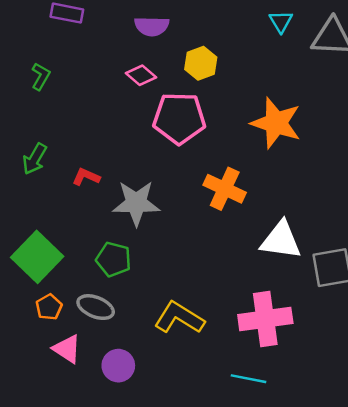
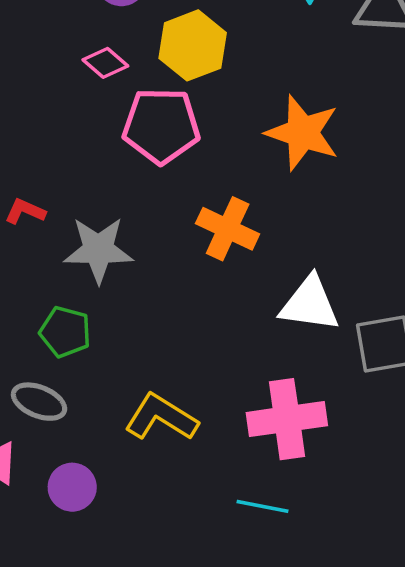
yellow hexagon: (201, 63) -> (193, 45), size x1.4

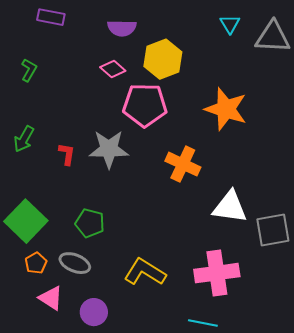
red L-shape: (25, 211) -> (67, 154), turned 75
gray star: (98, 250) -> (109, 149), moved

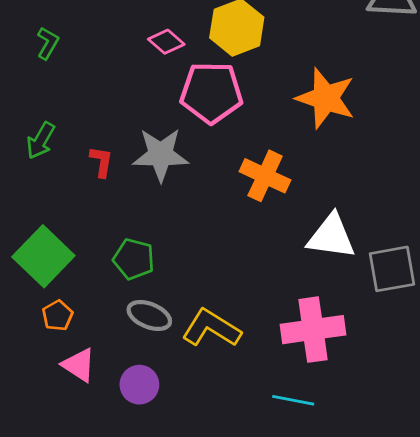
gray ellipse: (75, 263) -> (149, 315), moved

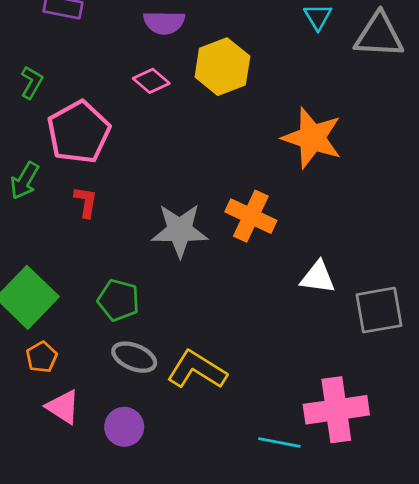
pink pentagon: (211, 93) -> (79, 132), moved, turned -30
gray star: (161, 155) -> (180, 230), moved
white triangle: (331, 236) -> (318, 277), size x0.7
pink cross: (313, 330) -> (336, 410), moved

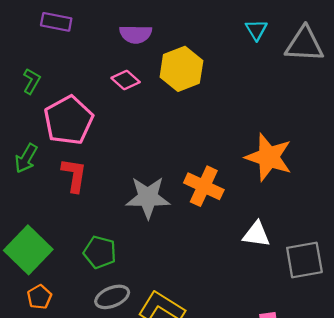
orange star: (312, 138) -> (269, 157), moved
red L-shape: (86, 202) -> (74, 175), size x1.4
gray ellipse: (134, 357) -> (112, 297), turned -44

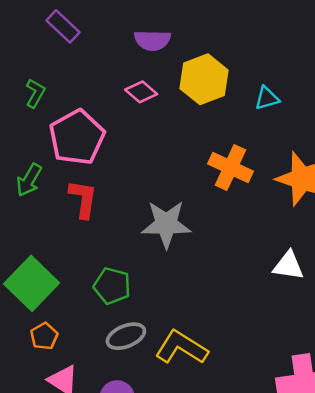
purple rectangle: (56, 22) -> (63, 26), turned 32
cyan triangle: (256, 30) -> (267, 98), moved, turned 45
orange cross: (204, 186) -> (230, 167), moved

